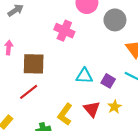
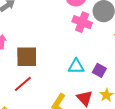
pink cross: (64, 31) -> (82, 22), moved

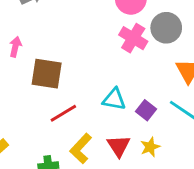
red line: (23, 84) -> (63, 113), moved

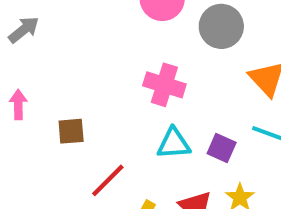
pink cross: (133, 38) -> (164, 85), moved
brown square: (47, 74) -> (71, 131), size x0.6

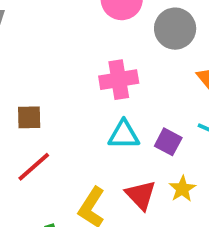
pink cross: (164, 85) -> (119, 80), turned -30
red line: (108, 180) -> (34, 167), moved

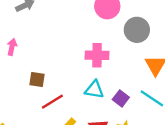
brown square: (29, 117) -> (37, 80), moved
red line: (34, 167) -> (52, 102), moved

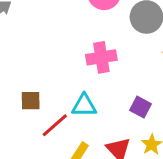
cyan triangle: (94, 90) -> (84, 105), moved

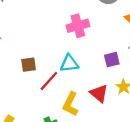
purple square: (141, 107) -> (112, 60), turned -35

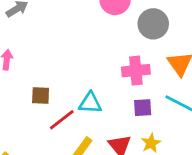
pink cross: (78, 26) -> (136, 71), moved

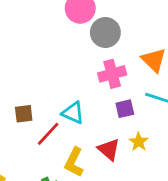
gray circle: (153, 24) -> (105, 32), moved
cyan triangle: (90, 103) -> (73, 113), turned 30

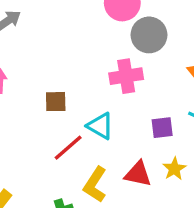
pink cross: (112, 74) -> (126, 76), moved
brown square: (24, 114) -> (56, 102), moved
red triangle: (109, 149) -> (138, 174), turned -35

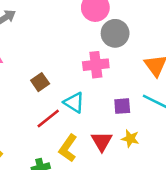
brown square: (56, 102) -> (40, 82), turned -36
yellow star: (174, 169) -> (130, 139), turned -30
red triangle: (138, 174) -> (102, 141), turned 45

